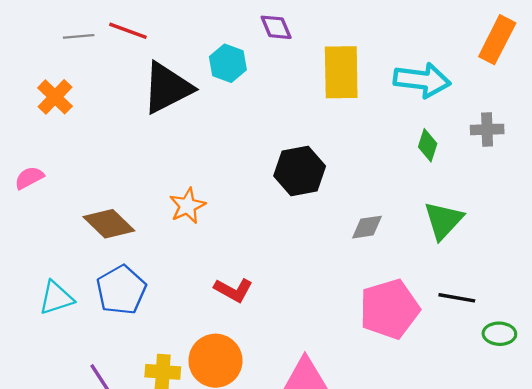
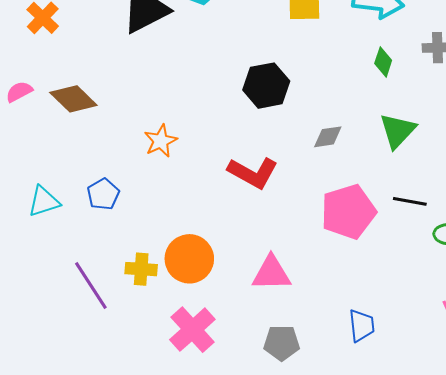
orange star: (187, 206) -> (161, 141), moved
brown diamond: (109, 224) -> (73, 99), moved
blue pentagon: (121, 290) -> (103, 194), size x0.7
red L-shape: (233, 290) -> (253, 173), moved, size x1.4

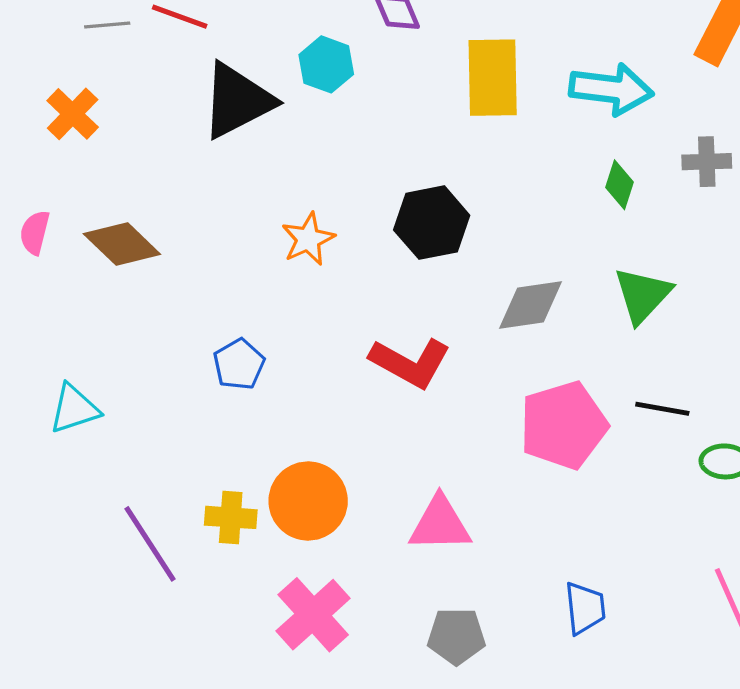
pink semicircle: (19, 92) -> (35, 232), turned -48
gray diamond: (328, 137) -> (531, 305), size x1.4
orange star: (161, 141) -> (308, 239), moved
blue pentagon: (103, 194) -> (239, 364), moved

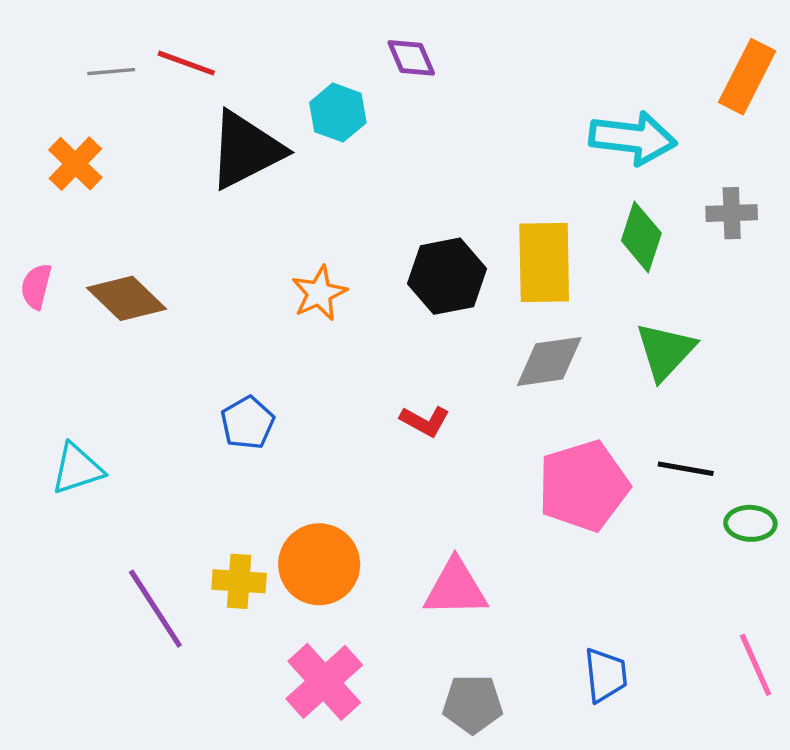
yellow rectangle: (493, 78) -> (544, 263), moved
green diamond: (619, 185) -> (641, 237), size x1.4
red L-shape: (410, 363) -> (425, 421), size x0.6

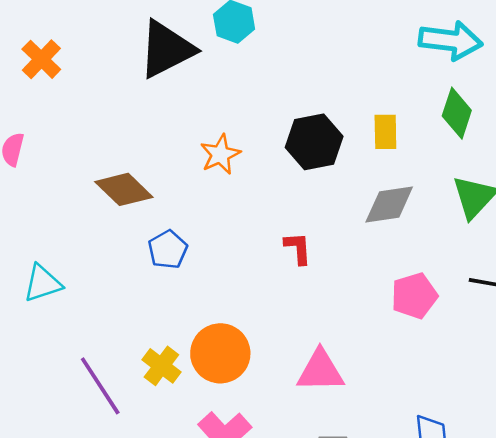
yellow rectangle: (544, 263) -> (385, 132), size x0.6
brown diamond: (127, 298) -> (124, 189), moved
red L-shape: (425, 421) -> (298, 248), turned -123
pink pentagon: (583, 486) -> (414, 296), size x0.7
yellow cross: (239, 581) -> (161, 366), turned 33

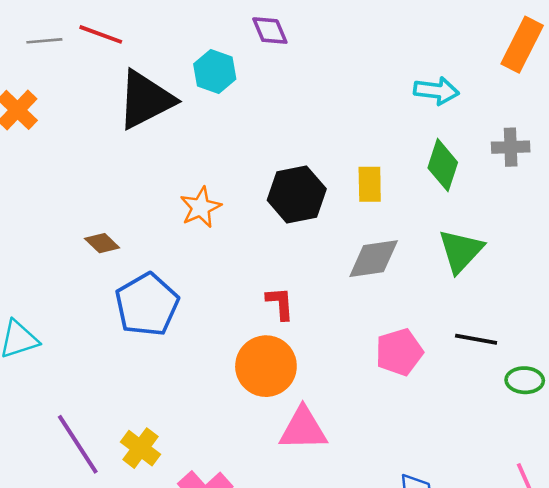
cyan arrow: (451, 41) -> (436, 91), size x0.7
brown diamond: (124, 189) -> (102, 243), size x0.6
blue pentagon: (168, 249) -> (147, 305), size x1.6
orange circle: (220, 353) -> (266, 366), moved
yellow cross: (161, 366) -> (140, 448), moved

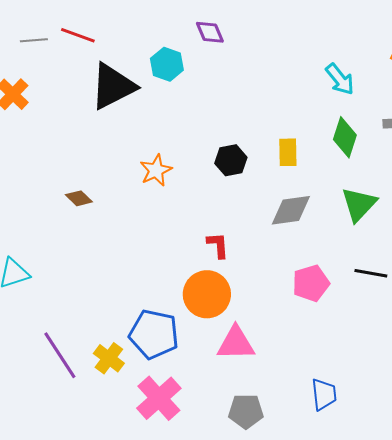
cyan arrow: (436, 91) -> (340, 79), turned 44
black hexagon: (297, 194) -> (231, 160), size x0.7
blue pentagon: (147, 305) -> (154, 334), moved, turned -30

